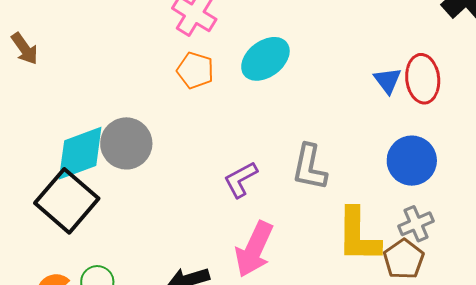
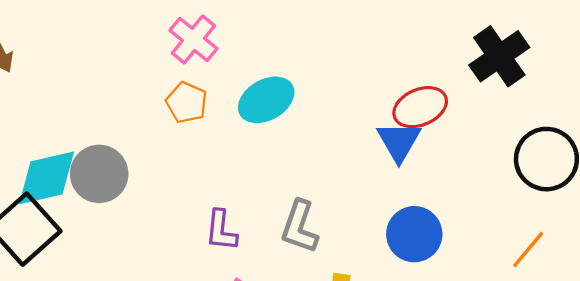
red ellipse: (423, 79) -> (420, 107), moved, turned 66
blue triangle: (388, 80) -> (399, 142), size x1.4
purple L-shape: (241, 179) -> (221, 230), turned -63

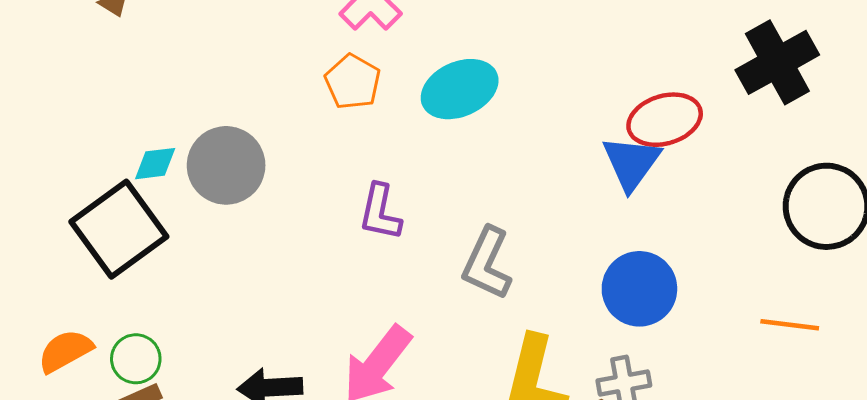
cyan diamond: (47, 178) -> (155, 164), size x0.5
purple L-shape: (221, 230) -> (380, 212), moved
orange line: (528, 249) -> (790, 325), turned 51

